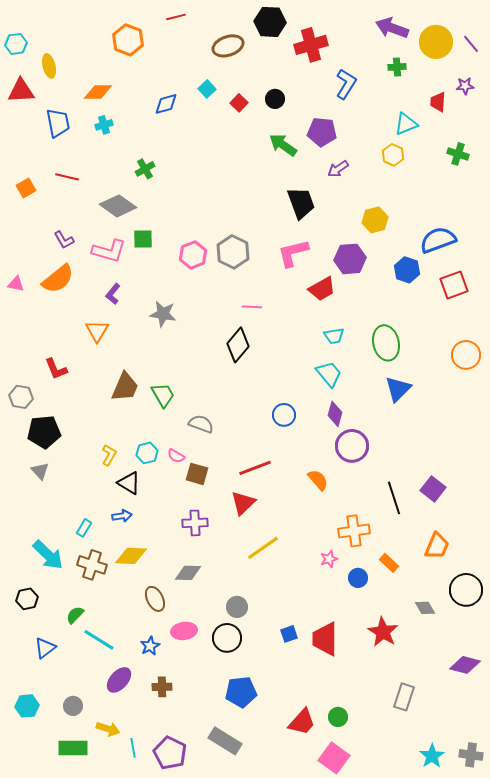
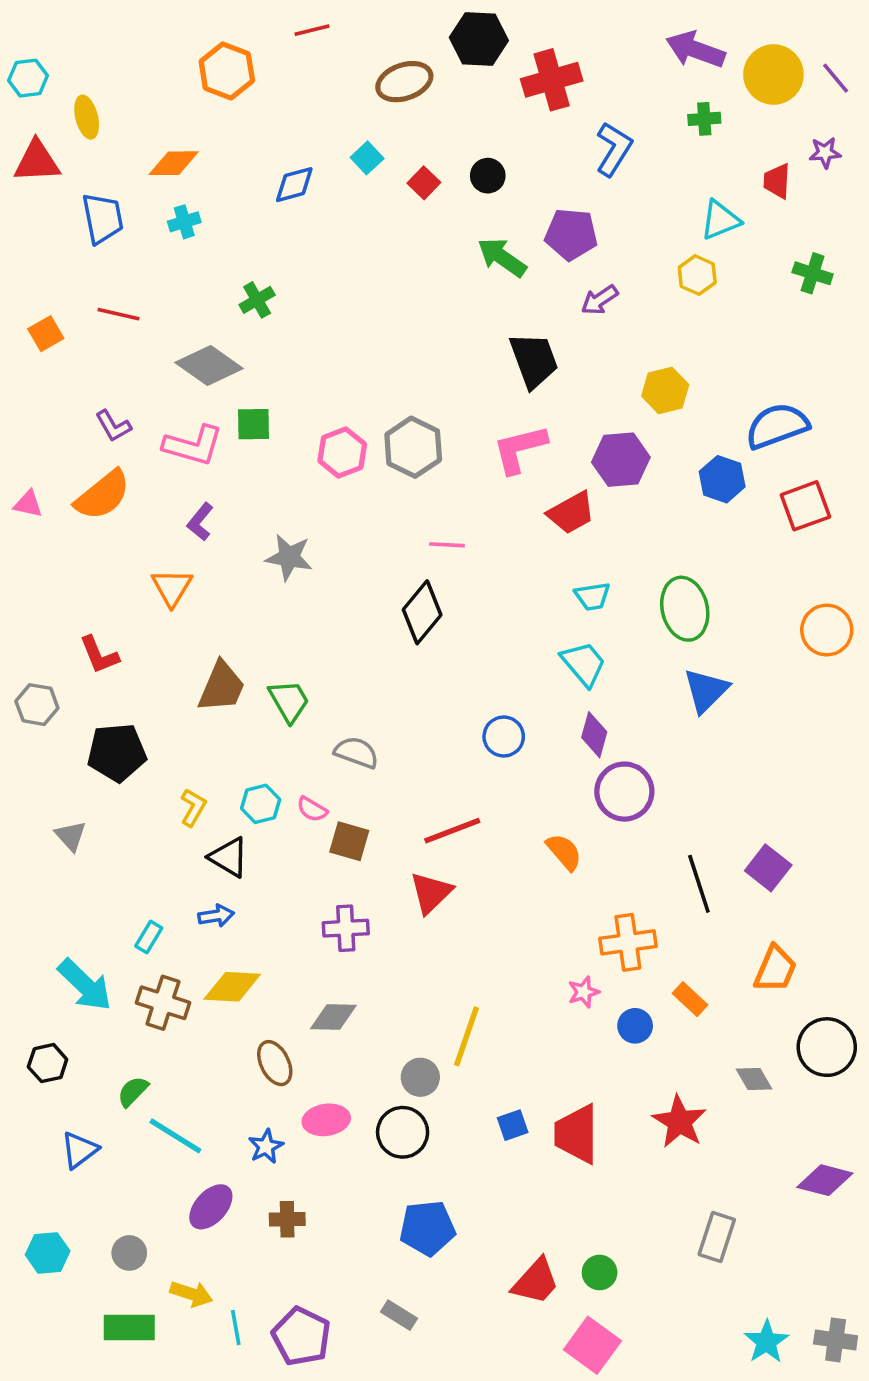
black pentagon: (44, 432) -> (117, 752), moved
yellow line: (263, 548) -> (466, 1036), moved, turned -36
gray rectangle: (225, 741) -> (399, 1315), size x0.6

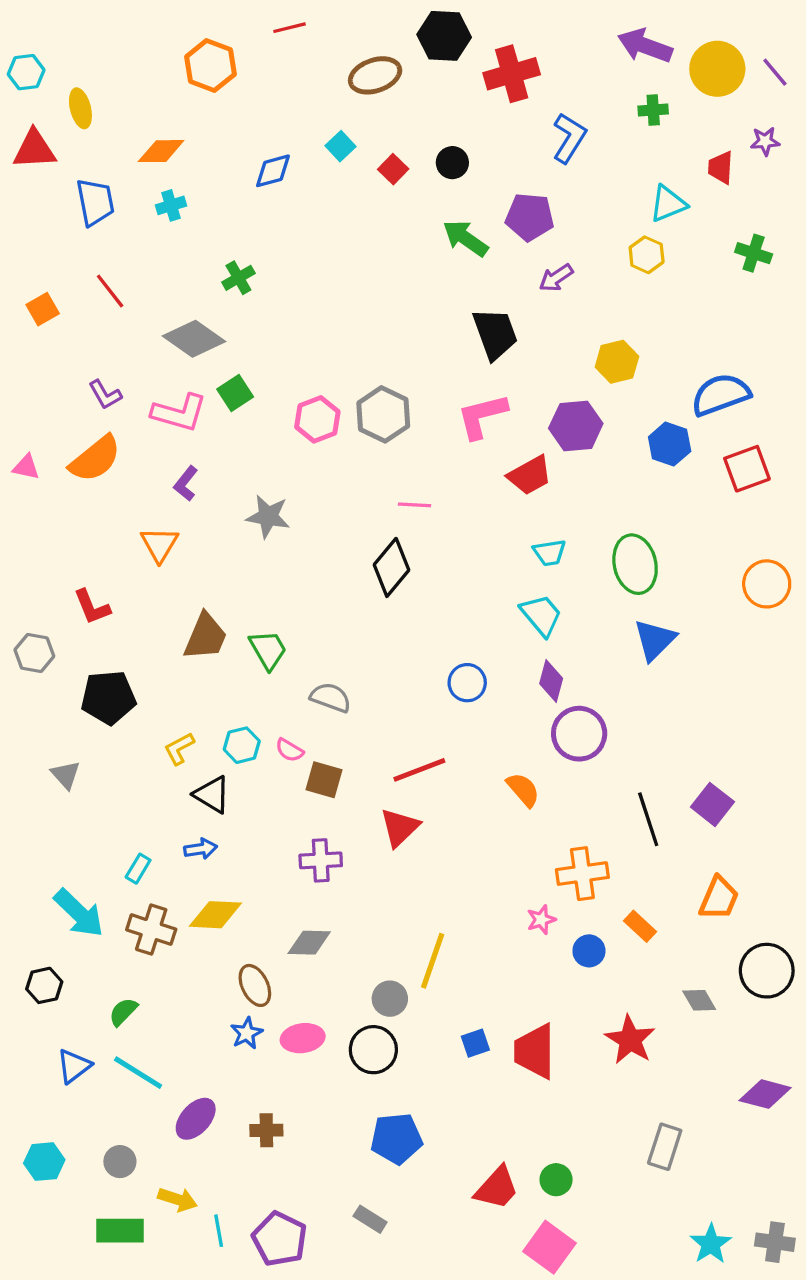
red line: (119, 314) -> (110, 291), turned 39
green square: (253, 424) -> (235, 393), turned -32
yellow L-shape: (193, 807) -> (179, 748), turned -148
cyan line: (175, 1136) -> (138, 1073), moved
blue star: (266, 1146) -> (247, 1033), moved

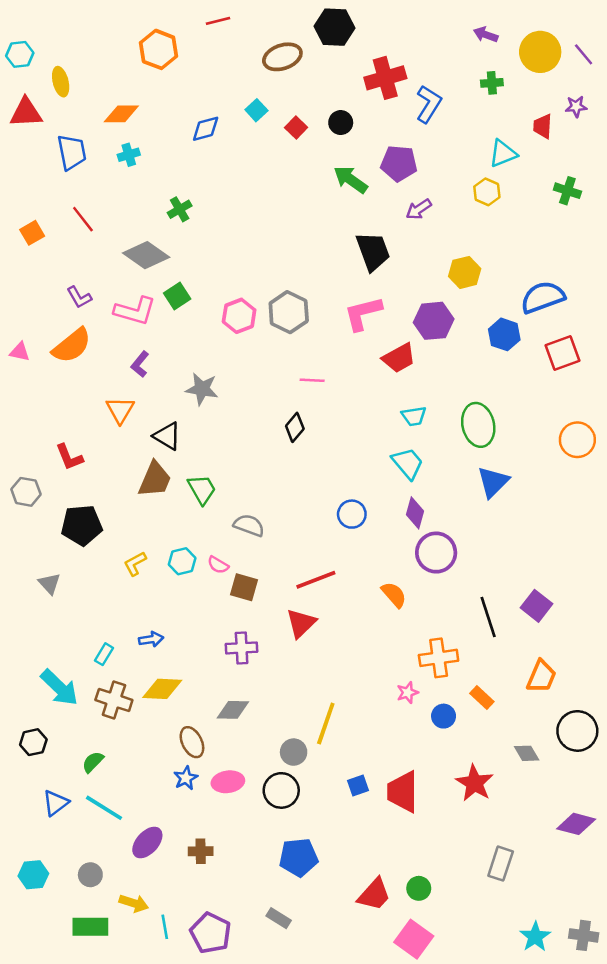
purple arrow: (645, 46) -> (486, 35), size x0.6
red cross: (512, 74) -> (385, 78), moved
black diamond: (391, 567) -> (295, 427), size x0.7
black triangle: (212, 795) -> (167, 436), moved

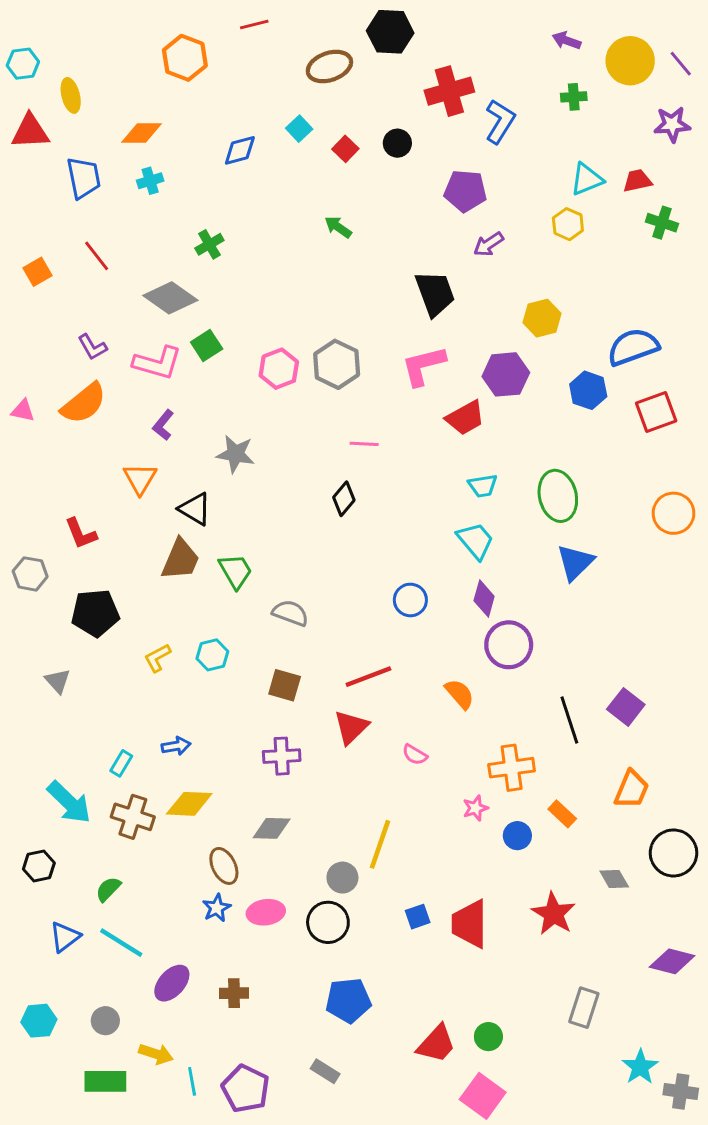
purple star: (576, 106) -> (672, 124), size x1.4
red trapezoid: (543, 126) -> (637, 181), moved, turned 75
green arrow: (351, 180) -> (338, 227), moved, size x0.7
pink semicircle: (218, 565) -> (415, 755), moved
cyan star: (535, 937) -> (640, 1067), moved

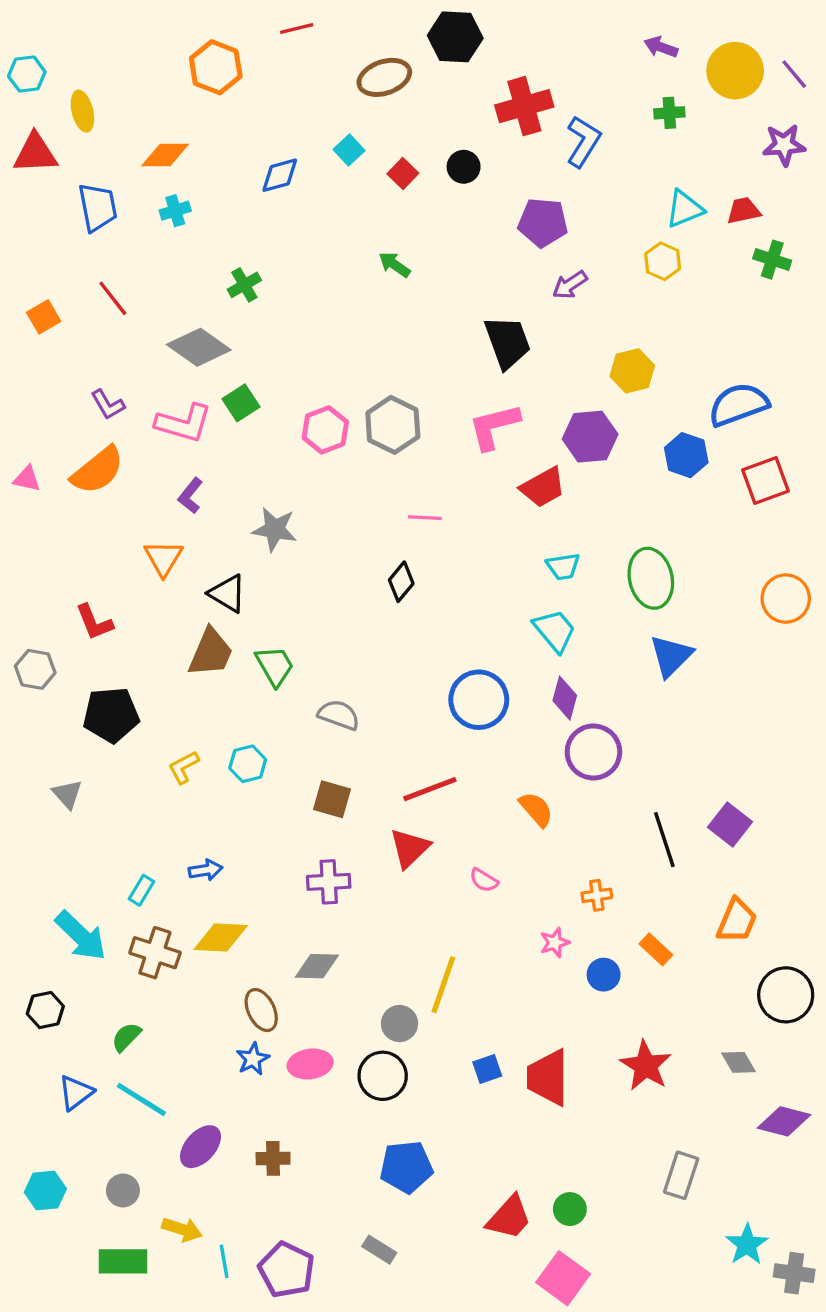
blue circle: (410, 600) -> (479, 700), size x1.5
orange cross: (512, 768) -> (597, 895), size x0.6
gray diamond: (614, 879) -> (738, 1062), moved

